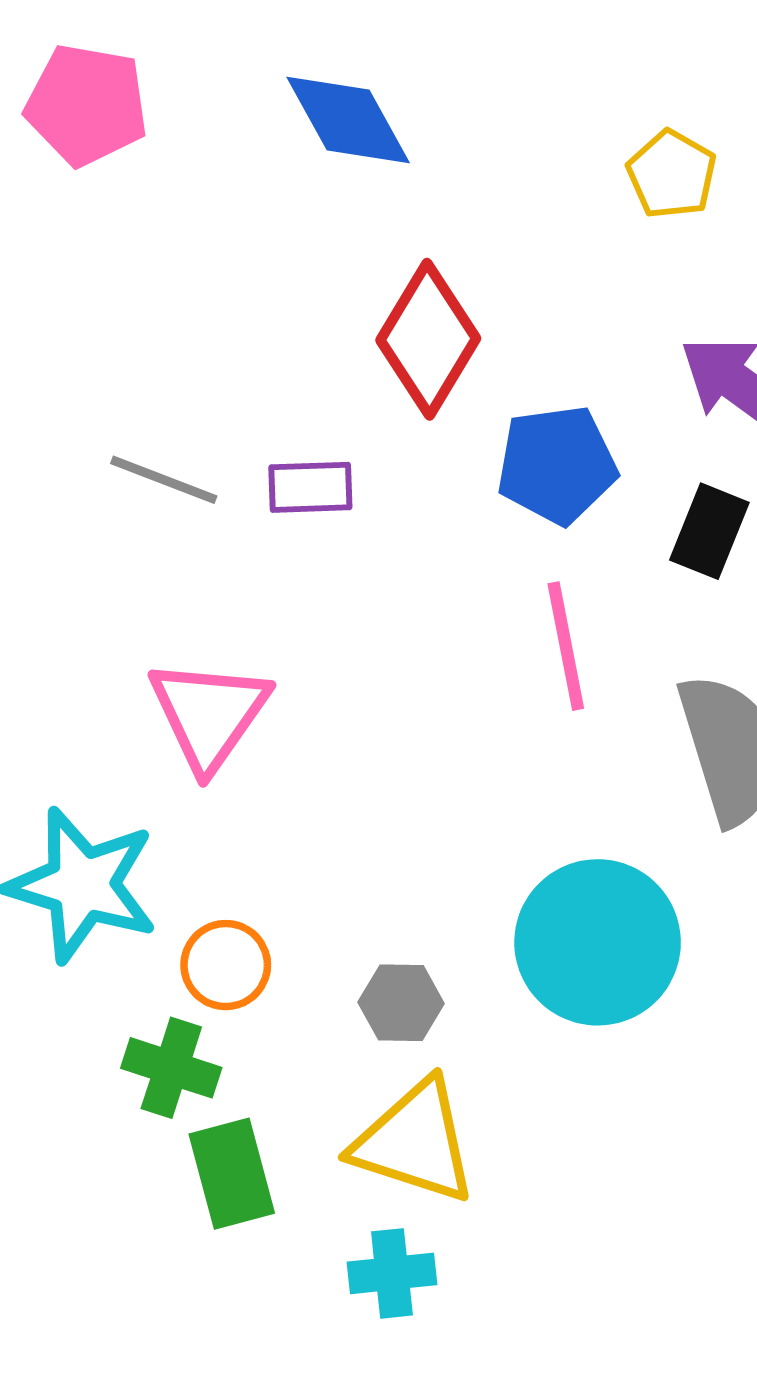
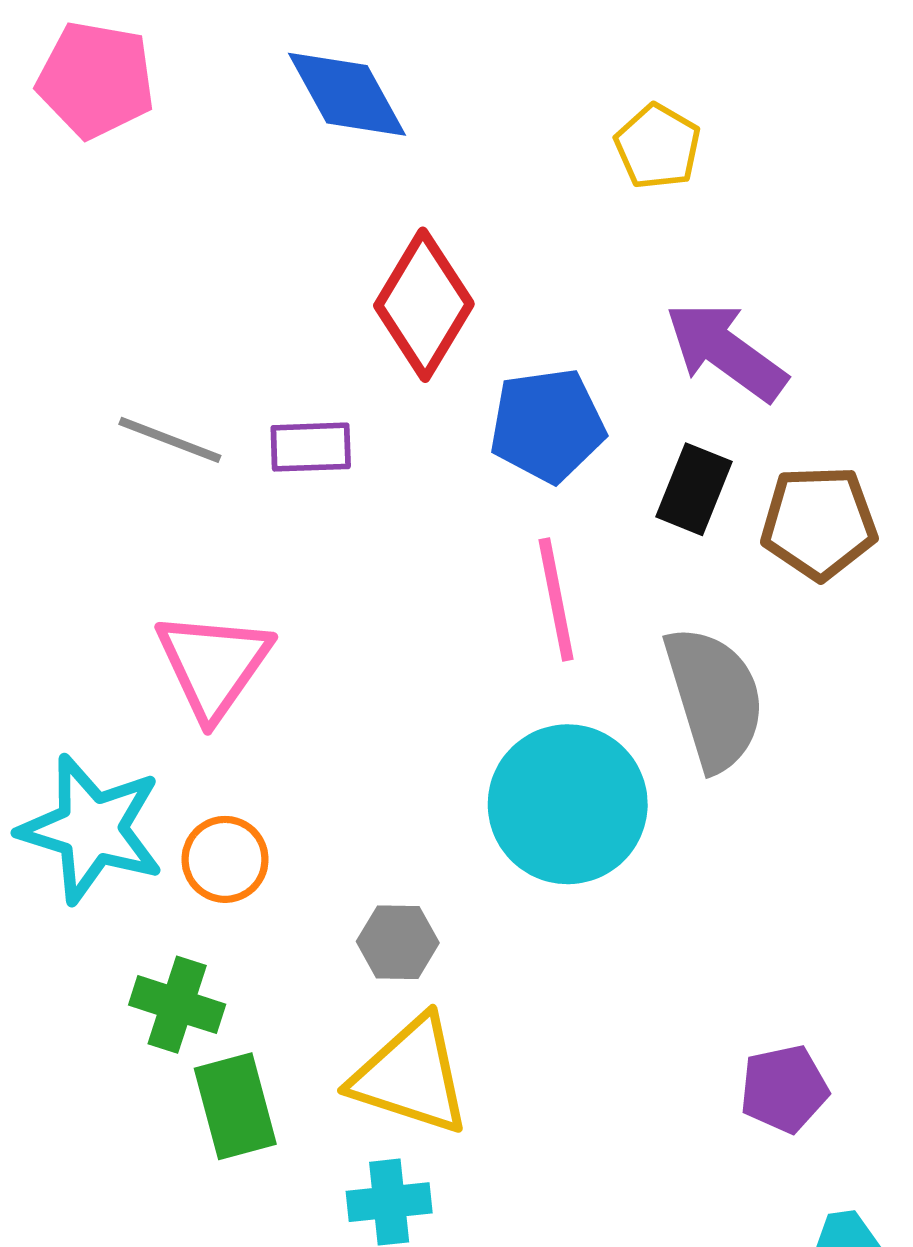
cyan circle: (598, 942) -> (568, 804), moved
orange circle: (226, 965) -> (225, 859), moved

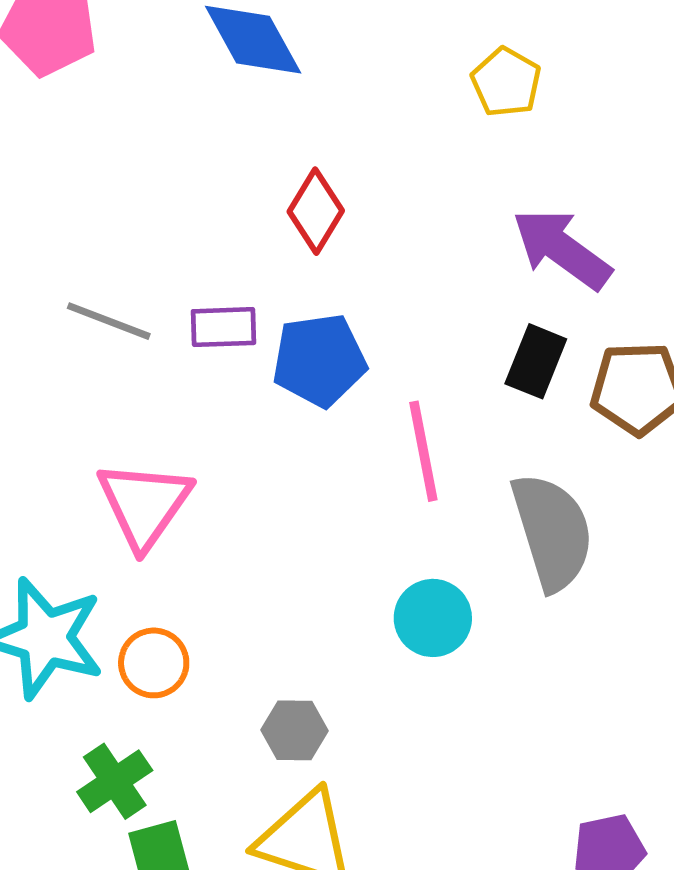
red diamond: (424, 305) -> (316, 211), size x0.7
blue pentagon: (547, 425) -> (319, 360), moved
cyan circle: (568, 804) -> (433, 618), size x0.6
green cross: (177, 1005) -> (115, 781), turned 38

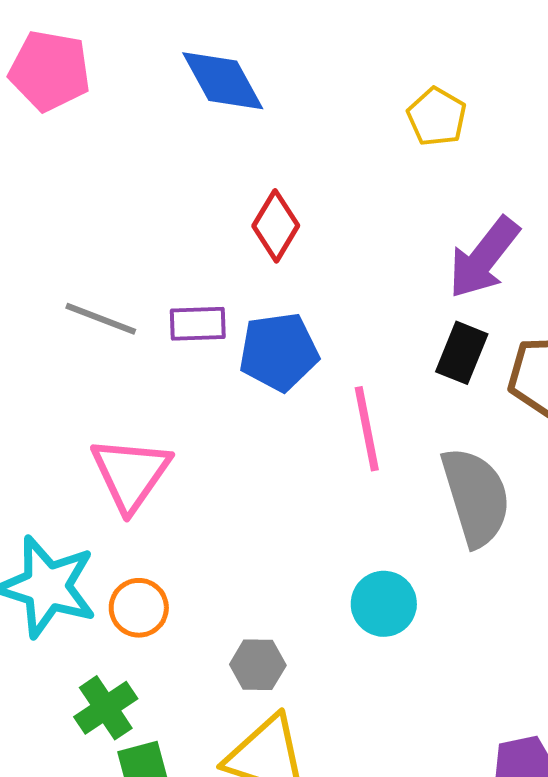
purple arrow: (562, 249) -> (484, 258), turned -88
cyan circle: (433, 618) -> (384, 604), moved

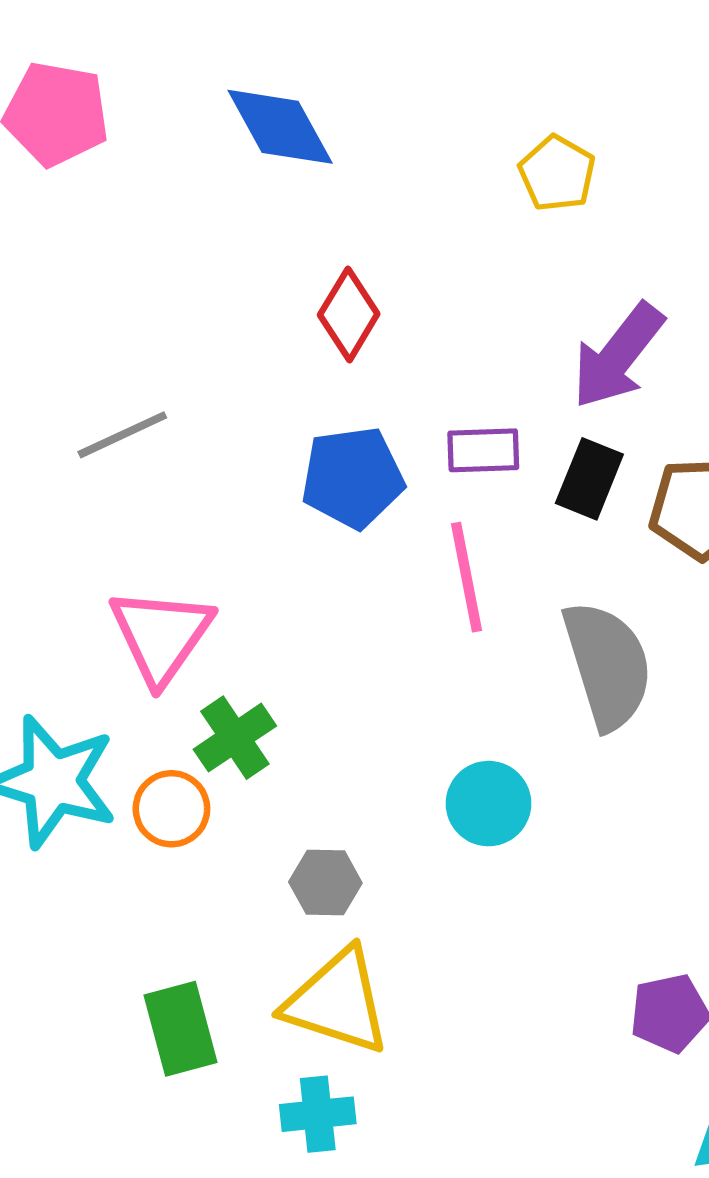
gray line: (101, 319) -> (122, 435), turned -46
purple rectangle: (198, 324) -> (483, 450), moved
green cross: (106, 708) -> (235, 738), moved

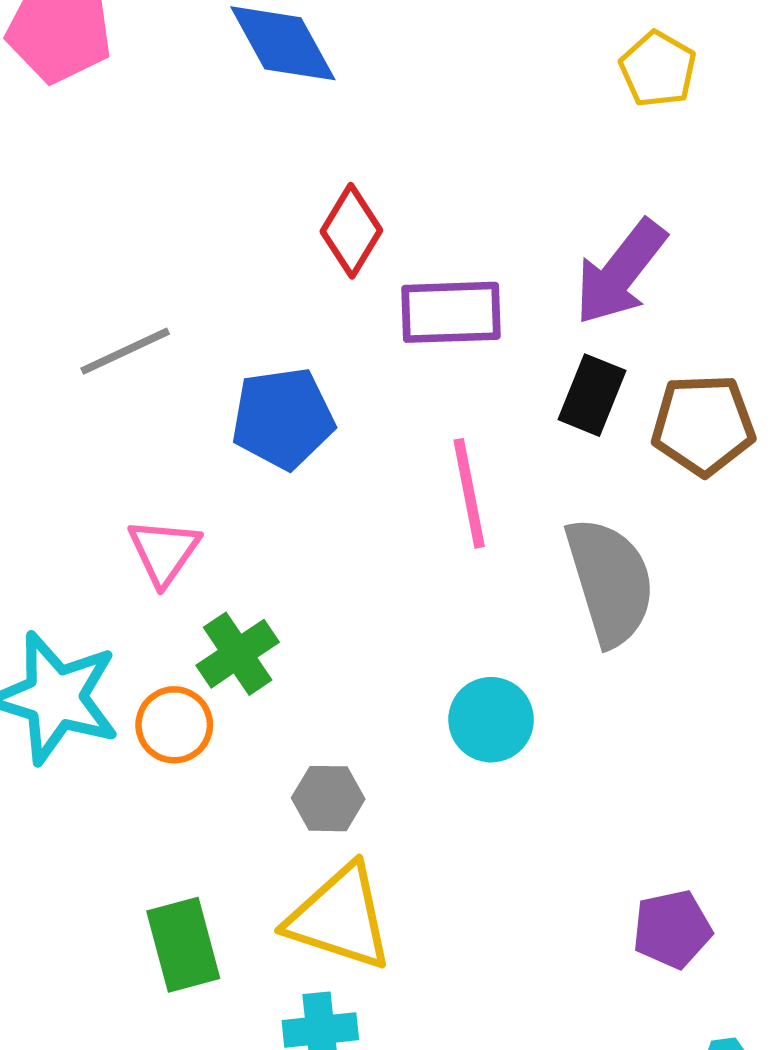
yellow pentagon: (557, 173) -> (658, 69), moved
purple rectangle: (483, 450) -> (451, 312), moved, size x1.4
blue pentagon: (353, 477) -> (283, 418), moved
pink triangle: (161, 635) -> (164, 552), size x0.7

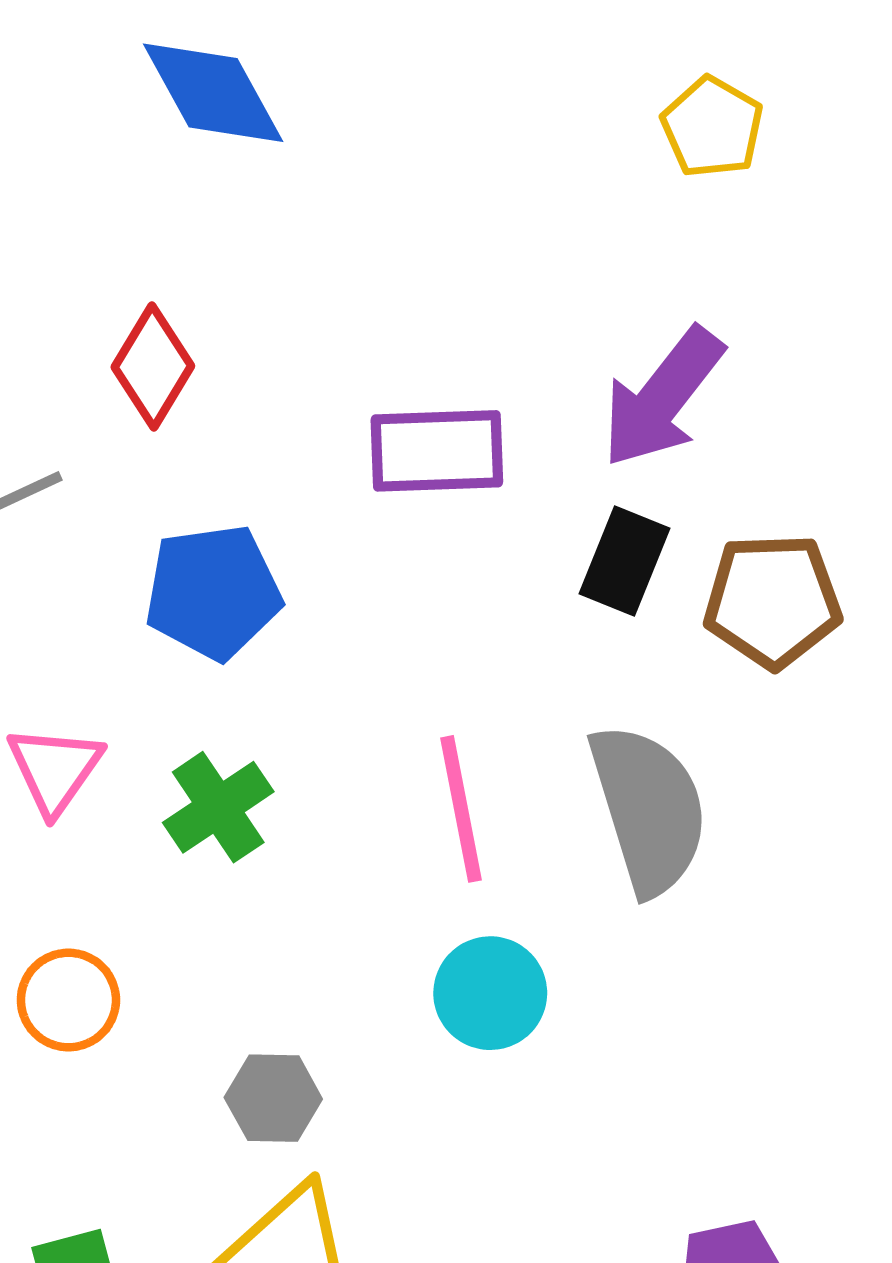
red diamond: (351, 231) -> (153, 367), moved
pink line: (469, 493) -> (461, 809), moved
green cross: (238, 654) -> (218, 807), moved

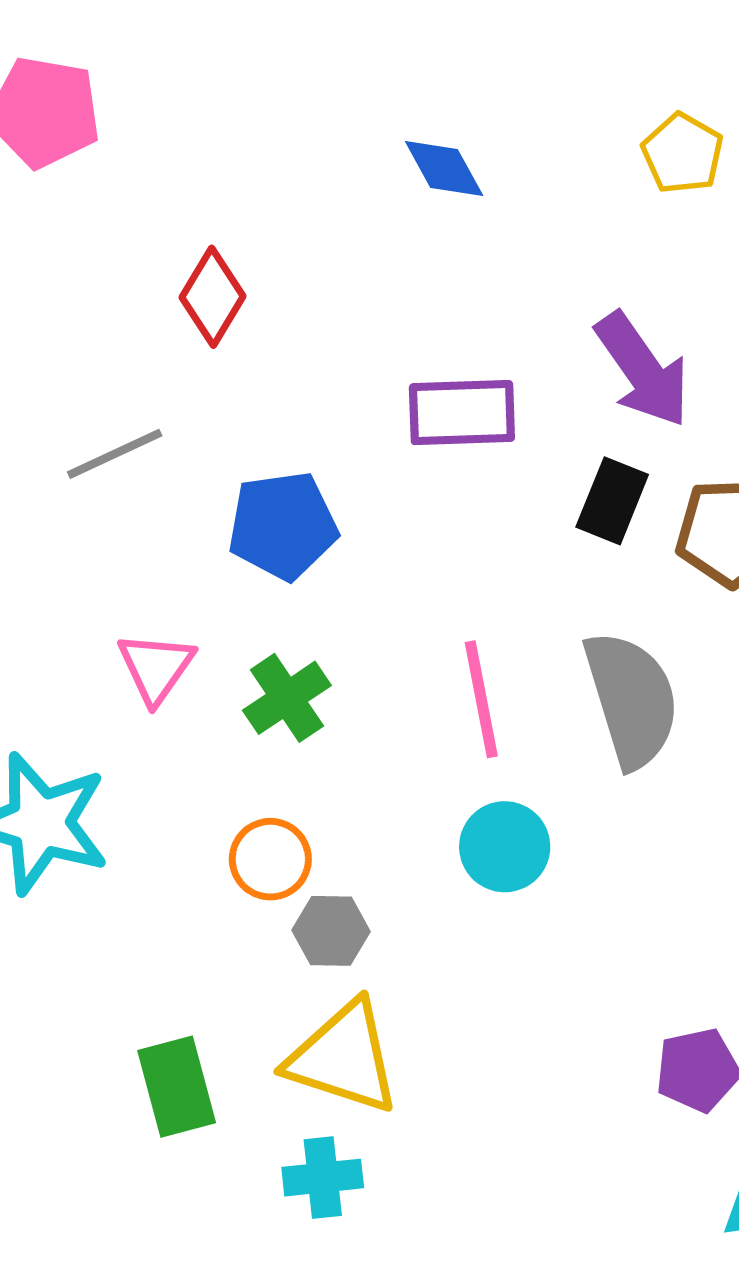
blue diamond: (213, 93) -> (444, 169), moved, size x0.7
red diamond: (153, 367) -> (212, 297), moved
purple arrow: (662, 397) -> (643, 370), turned -73
orange circle: (68, 1000) -> (270, 859), moved

